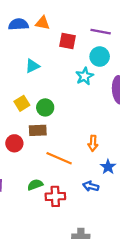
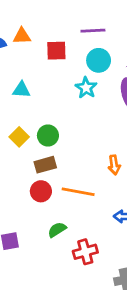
cyan triangle: (32, 66) -> (21, 90), turned 42
red circle: (14, 143) -> (41, 191), moved
red cross: (55, 196) -> (85, 252), moved

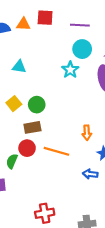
red square: (56, 51) -> (45, 18), moved
green semicircle: (57, 230) -> (12, 161), moved, turned -40
red cross: (85, 252) -> (45, 213), moved

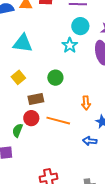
cyan triangle: (19, 67) -> (23, 43), size x1.5
green circle: (37, 105) -> (55, 78), moved

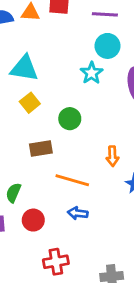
yellow square: (18, 77) -> (30, 103), moved
red circle: (31, 118) -> (33, 220), moved
blue arrow: (90, 141) -> (78, 213), moved

